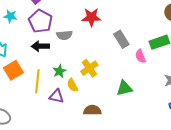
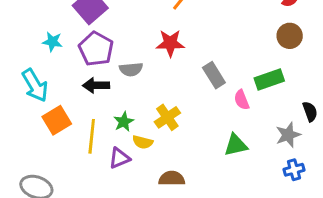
yellow semicircle: (72, 85) -> (143, 142), turned -48
green triangle: (124, 88) -> (236, 145), moved
purple triangle: (56, 96) -> (119, 158), turned -35

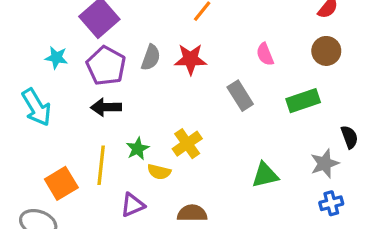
gray semicircle: (131, 69) -> (151, 58), moved, turned -65
pink semicircle: (242, 100) -> (265, 54), moved
orange square: (57, 120) -> (61, 183), moved
purple triangle: (119, 158) -> (133, 205), moved

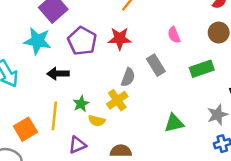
cyan star: (56, 58) -> (38, 41), moved, size x1.6
gray semicircle: (151, 58) -> (128, 77), moved
purple pentagon: (106, 66) -> (82, 41), moved

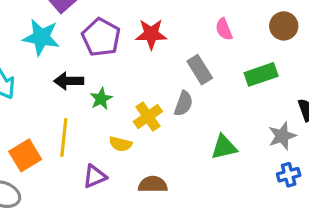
gray semicircle: (128, 77) -> (184, 104), moved
green star: (81, 104) -> (101, 99), moved

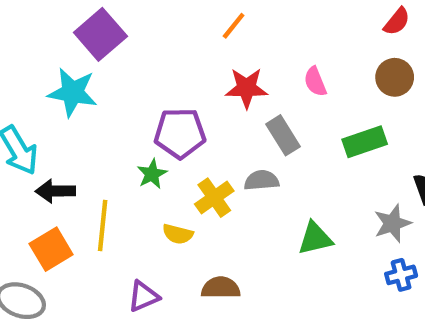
red star: (151, 34) -> (246, 88), moved
purple pentagon: (101, 37) -> (180, 133), moved, turned -30
black arrow: (69, 81) -> (55, 191), moved
gray semicircle: (184, 104) -> (262, 180), turned -115
purple triangle: (95, 176) -> (143, 296), moved

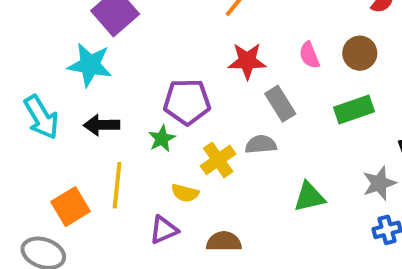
brown circle: (395, 77) -> (360, 53), moved
black arrow: (55, 191) -> (102, 125), moved
purple triangle: (143, 296) -> (164, 230), moved

